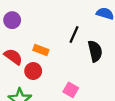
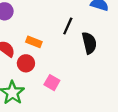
pink square: (71, 90) -> (52, 83), moved

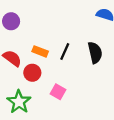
black line: (68, 26) -> (65, 51), moved

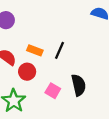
black semicircle: (95, 53) -> (79, 85), moved

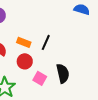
red circle: (27, 72) -> (25, 61), moved

